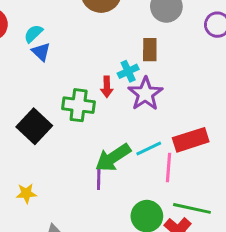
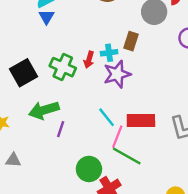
cyan line: (149, 149) -> (107, 117), turned 60
green arrow: (113, 158) -> (44, 110), moved
green line: (192, 208) -> (127, 156), moved

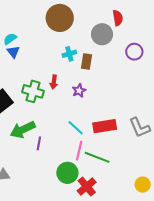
cyan cross: (109, 53) -> (69, 54), moved
purple star: (117, 74) -> (79, 91), size x0.6
pink line: (117, 137) -> (79, 151), moved

